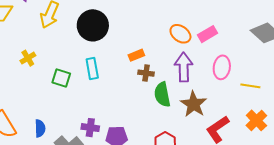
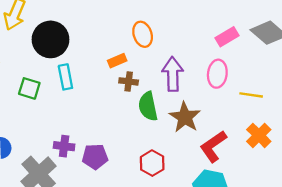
black circle: (93, 25) -> (51, 39), moved
orange ellipse: (180, 34) -> (143, 34), moved, turned 35
pink rectangle: (207, 34) -> (227, 37), moved

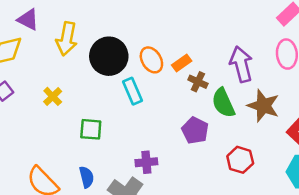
orange ellipse: (143, 34) -> (151, 60), moved
brown cross: (129, 81) -> (198, 82), turned 30
green square: (29, 88) -> (91, 129), moved
purple pentagon: (95, 157) -> (195, 130), moved, turned -30

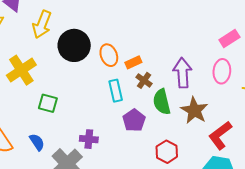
cyan rectangle: (132, 91) -> (116, 91), moved
yellow cross: (53, 96) -> (21, 70), size x1.8
blue semicircle: (87, 177) -> (37, 142), turned -30

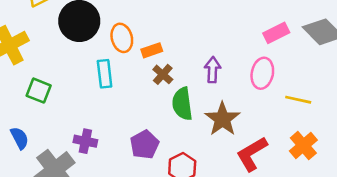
purple arrow: (183, 73) -> (212, 70), size x0.7
cyan rectangle: (116, 91) -> (105, 74), moved
purple pentagon: (134, 120) -> (144, 145), moved

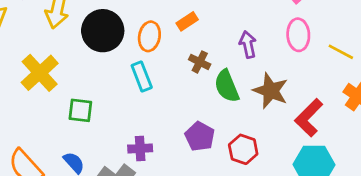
orange ellipse: (122, 38) -> (149, 36), turned 40
orange rectangle: (152, 50) -> (187, 21), moved
yellow line: (298, 100) -> (341, 52), turned 30

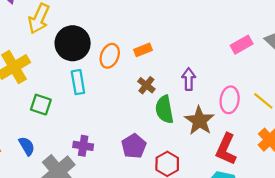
pink ellipse: (298, 35) -> (230, 100), moved
cyan rectangle: (142, 77) -> (78, 82), moved
red L-shape: (309, 118) -> (226, 149), turned -32

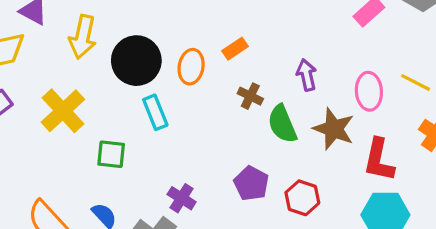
purple cross: (83, 146) -> (182, 198), turned 36

